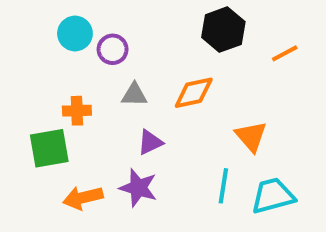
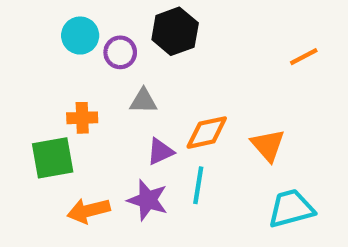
black hexagon: (223, 30) -> (175, 31), moved
orange diamond: (194, 93) -> (207, 133), moved
cyan line: (223, 186) -> (198, 185), moved

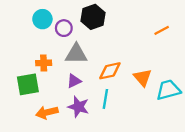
gray triangle: (143, 101) -> (76, 54), size x1.5
purple triangle: (160, 152) -> (74, 81), moved
cyan trapezoid: (291, 208) -> (168, 90), moved

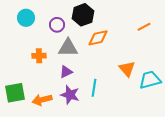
cyan circle: (42, 19) -> (26, 18), moved
orange diamond: (110, 71) -> (98, 38), moved
green square: (28, 84) -> (15, 93), moved

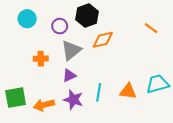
orange line: (144, 27) -> (151, 28), turned 64
gray triangle: (68, 48) -> (71, 50), turned -40
orange triangle: (127, 69) -> (128, 91), moved, turned -42

